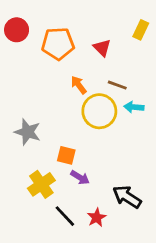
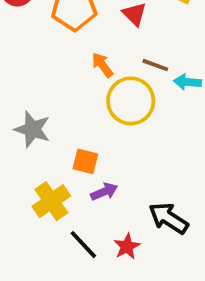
cyan arrow: (134, 107) -> (187, 82), moved
purple arrow: (80, 177) -> (104, 192), turned -54

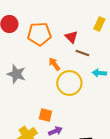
brown line: (155, 65) -> (82, 53), moved
gray star: (32, 129) -> (16, 74), moved

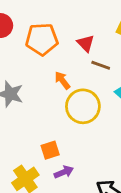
orange square: (45, 115) -> (50, 150), turned -32

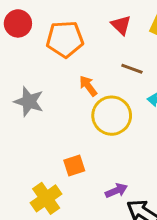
red triangle: (86, 43) -> (121, 25), moved
purple arrow: (64, 172) -> (116, 191), moved

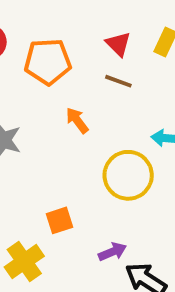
brown line: (132, 69) -> (118, 81), moved
yellow circle: (112, 116) -> (128, 175), moved

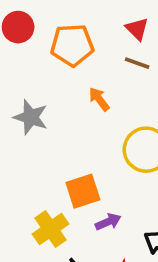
orange square: (60, 220) -> (83, 191), size x1.4
purple arrow: (112, 252) -> (108, 222), moved

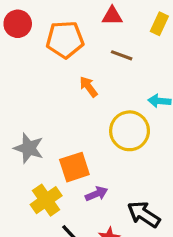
red triangle: (137, 29) -> (112, 16), moved, turned -45
gray star: (31, 117) -> (29, 148), moved

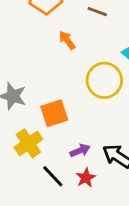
purple arrow: (96, 194) -> (80, 151), moved

